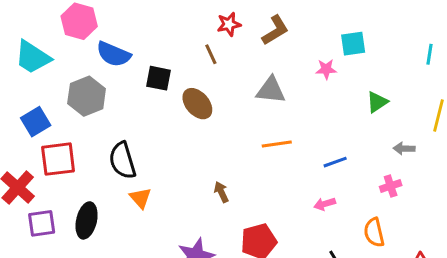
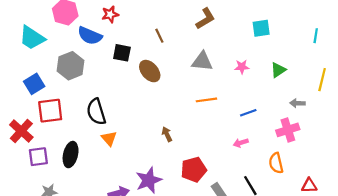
red star: (229, 24) -> (110, 14), moved
pink star: (326, 69) -> (242, 67), moved
pink cross: (391, 186) -> (288, 130), size x1.5

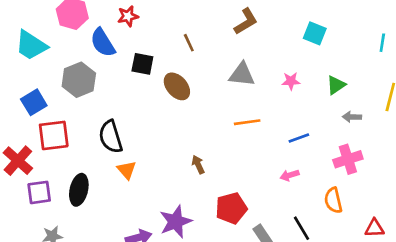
cyan square: (261, 28) -> (315, 33), turned 30
blue semicircle: (90, 36) -> (103, 43), turned 35
gray arrow: (297, 103) -> (352, 117), moved

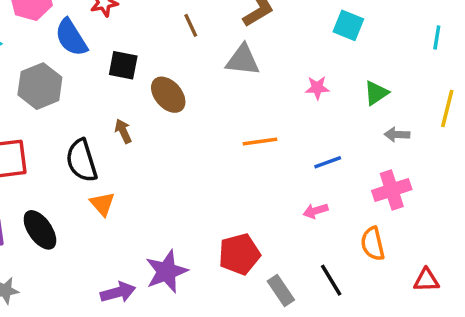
brown line: (189, 43) -> (191, 25), moved
gray triangle: (242, 74) -> (243, 60), moved
brown arrow: (198, 165) -> (123, 131), moved
black ellipse: (79, 190) -> (40, 230), turned -48

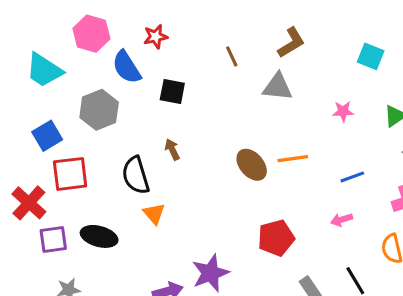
brown ellipse: (168, 95) -> (252, 165), moved
black ellipse: (40, 230) -> (99, 236), turned -40
red pentagon: (239, 254) -> (276, 238), moved

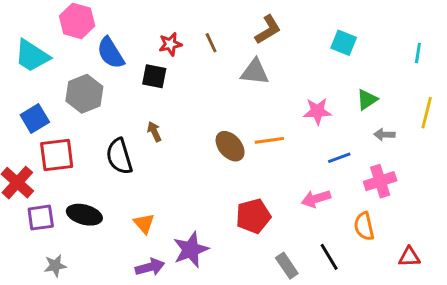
red star: (156, 37) -> (170, 44), moved
pink star: (343, 111) -> (317, 111), moved, size x1.4
blue line: (352, 177) -> (339, 158), moved
orange triangle: (154, 214) -> (144, 223), moved
pink arrow: (342, 220) -> (316, 199), size x1.4

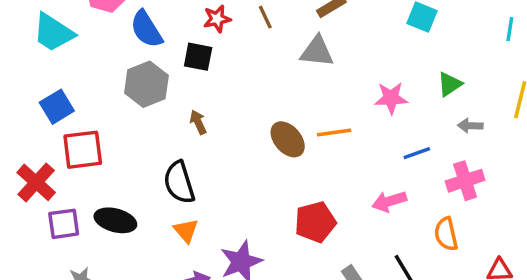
gray hexagon: (84, 94) -> (146, 84), moved
black semicircle: (119, 156) -> (179, 182), moved

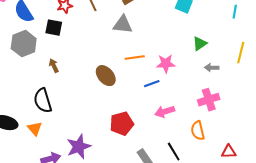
pink star: (391, 98) -> (166, 64), moved
orange line: (334, 132) -> (135, 58), moved
blue line: (417, 153) -> (152, 84), moved
orange triangle: (186, 231) -> (35, 129), moved

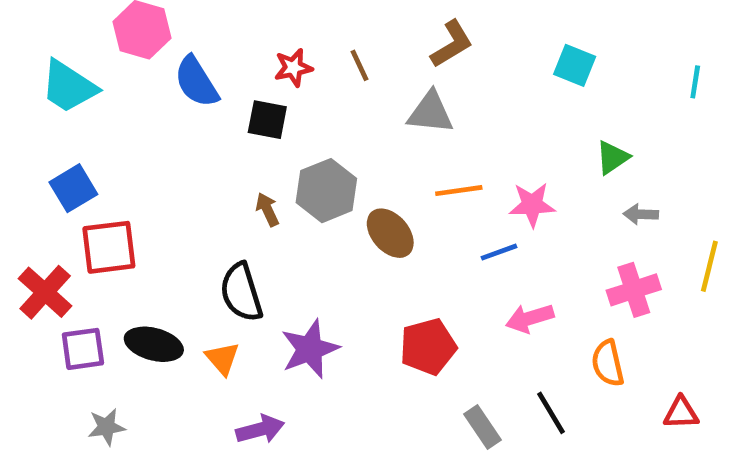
gray hexagon: (24, 44) -> (326, 191), moved
yellow line: (241, 53) -> (709, 266), moved
purple star: (79, 147) -> (310, 349), moved

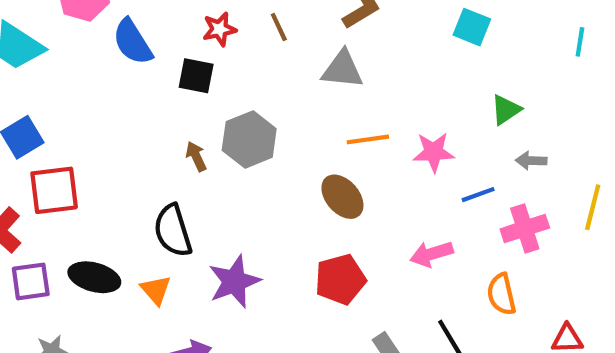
brown ellipse: (390, 233) -> (342, 197), moved
blue line: (499, 252) -> (478, 195), moved

